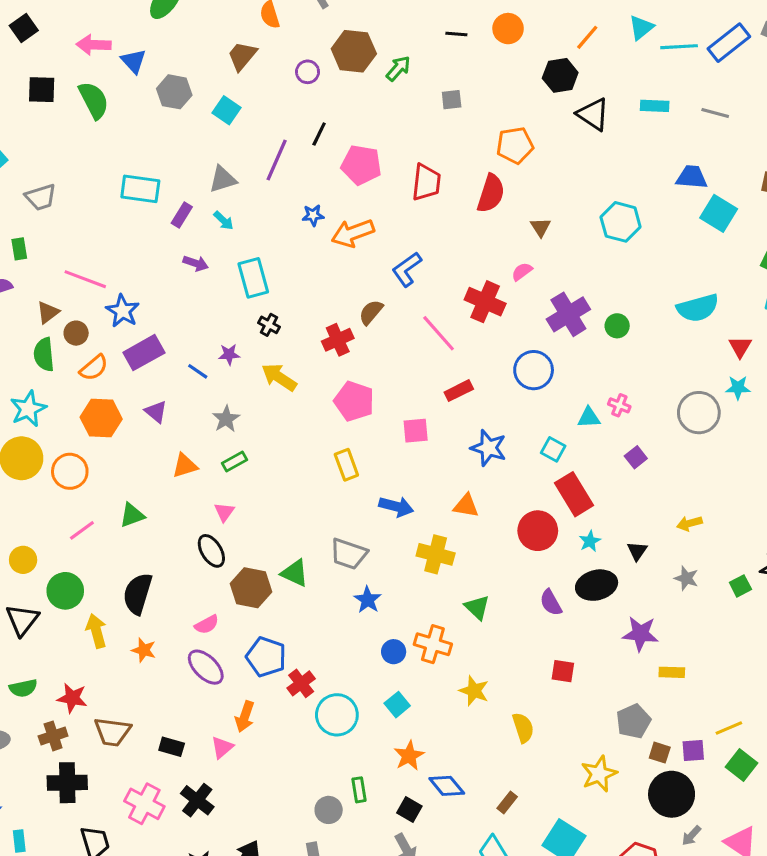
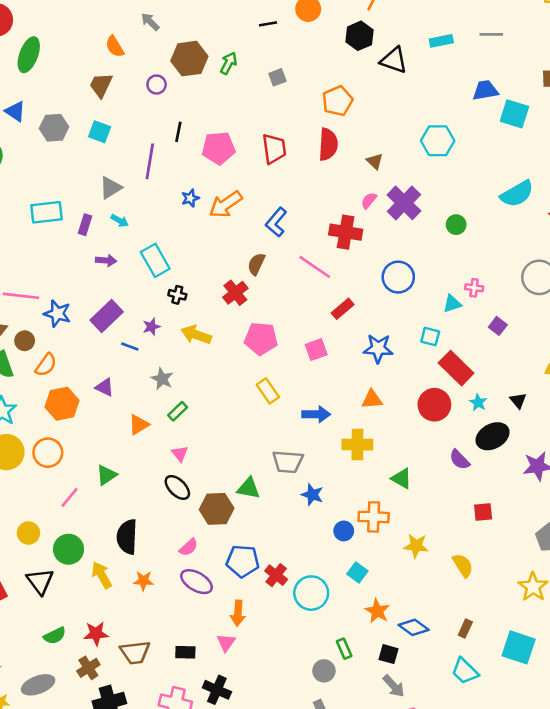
purple cross: (568, 314) -> (404, 203), moved
purple rectangle: (144, 353) -> (107, 316), moved

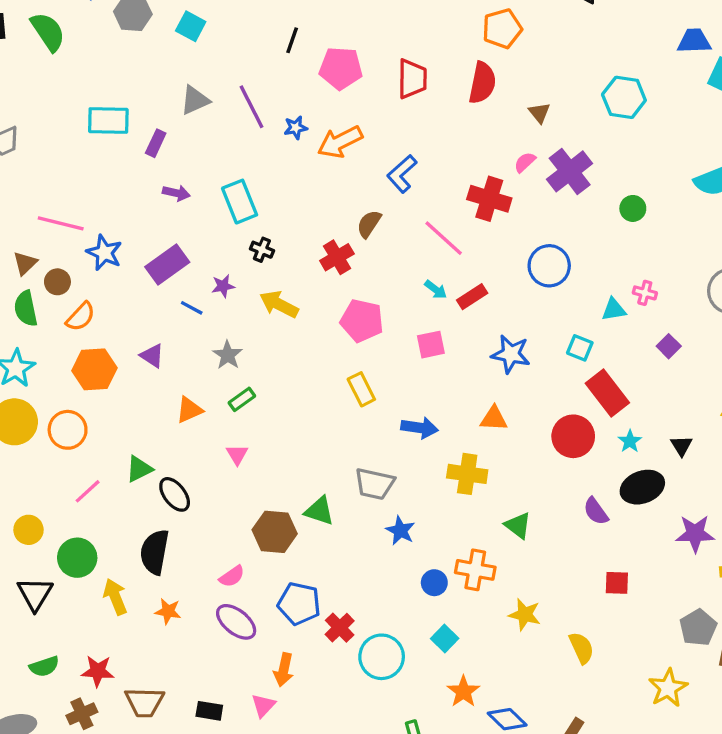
purple line: (150, 161) -> (252, 107), moved, turned -44
cyan arrow: (120, 221) -> (436, 290), moved
black ellipse: (177, 487) -> (175, 494), moved

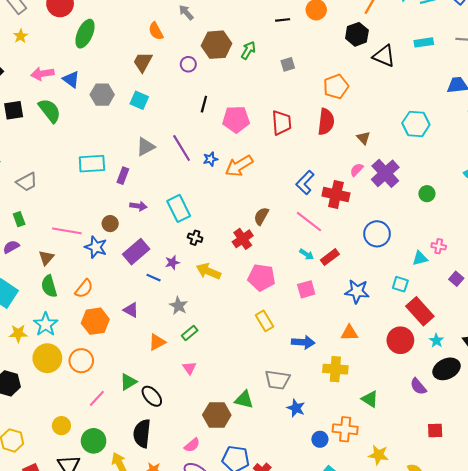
blue L-shape: (402, 174) -> (305, 182), moved
brown circle: (57, 282) -> (110, 224), moved

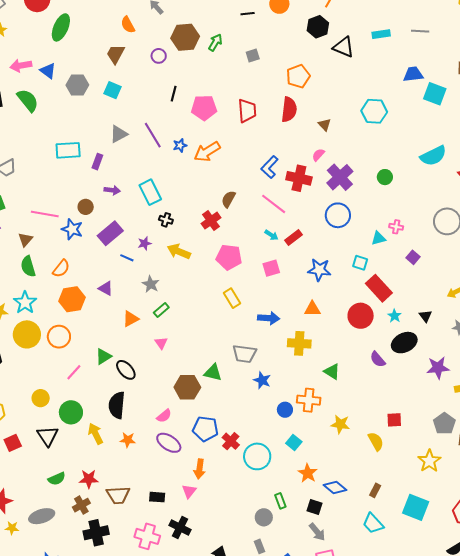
purple cross: (385, 173) -> (340, 177), moved
red square: (435, 431) -> (394, 420), moved

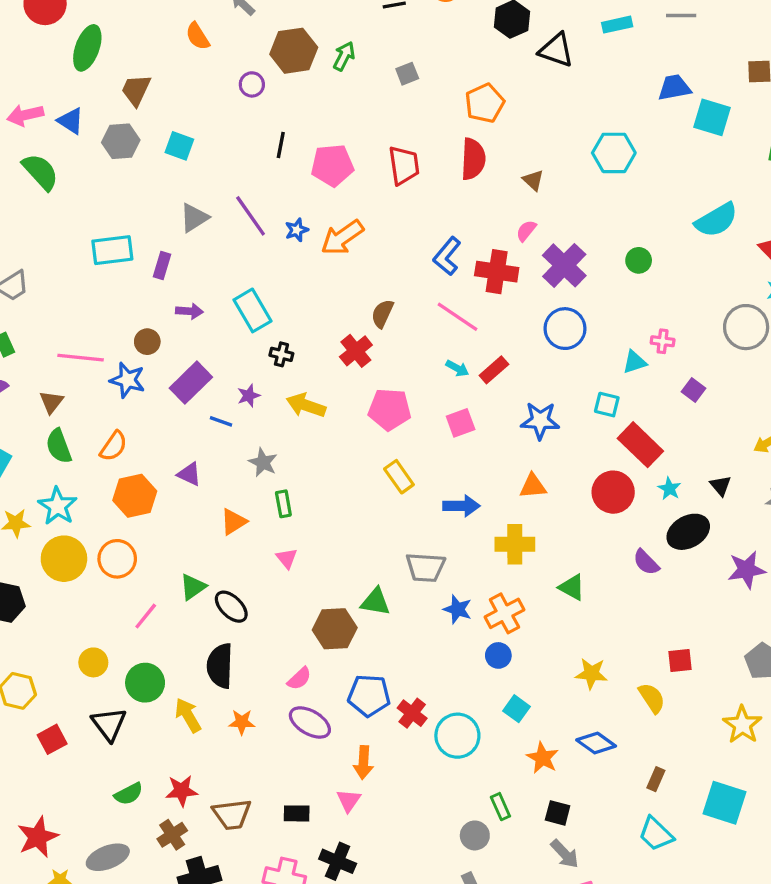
brown trapezoid: (116, 54) -> (136, 90), moved
green rectangle: (161, 310) -> (283, 504), turned -56
orange cross: (309, 400) -> (504, 613), moved, turned -30
blue diamond: (335, 487) -> (596, 743), moved

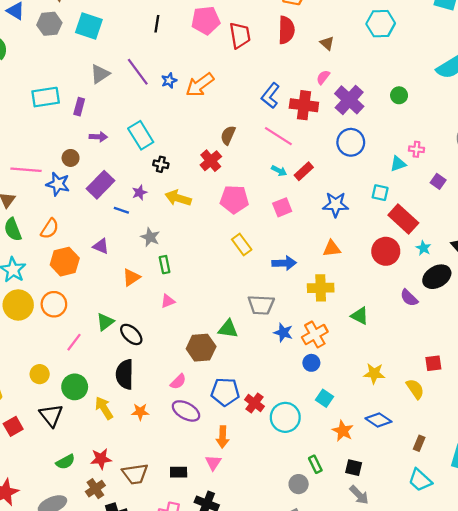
cyan square: (179, 146) -> (89, 26), size x1.4
pink pentagon: (332, 165) -> (206, 20), moved
pink triangle: (287, 558) -> (168, 301), turned 48

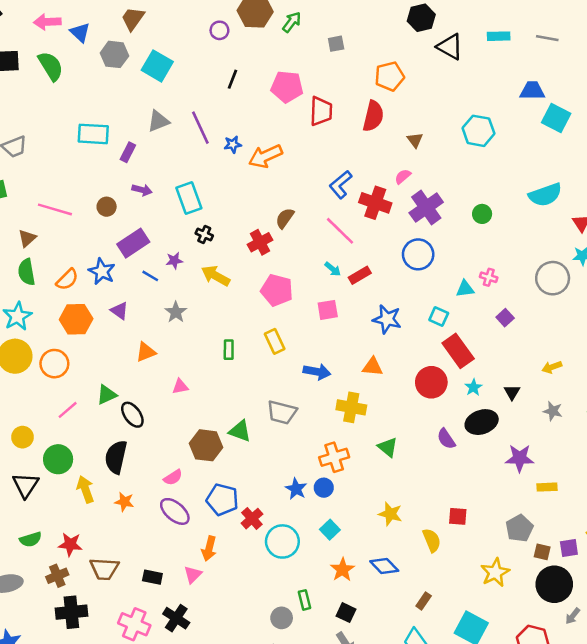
blue star: (58, 184) -> (102, 271), moved
green rectangle: (165, 265) -> (229, 350), moved
blue star: (283, 333) -> (296, 489), moved

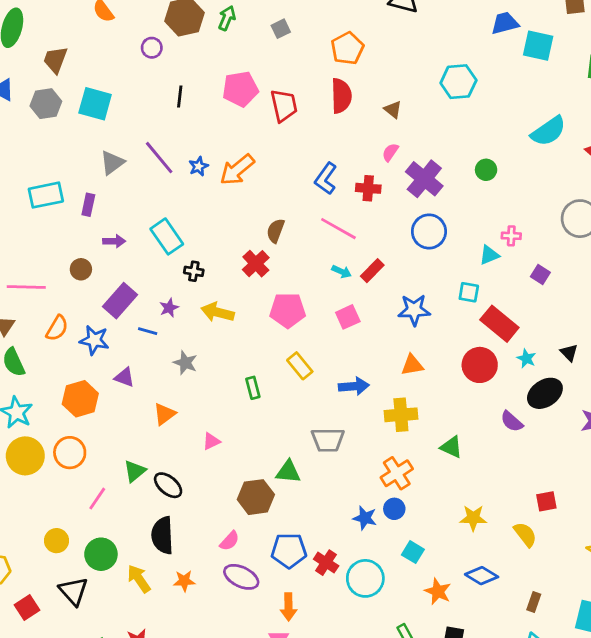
red cross: (375, 203) -> (368, 188), size x0.7
orange semicircle: (67, 280) -> (57, 328), moved

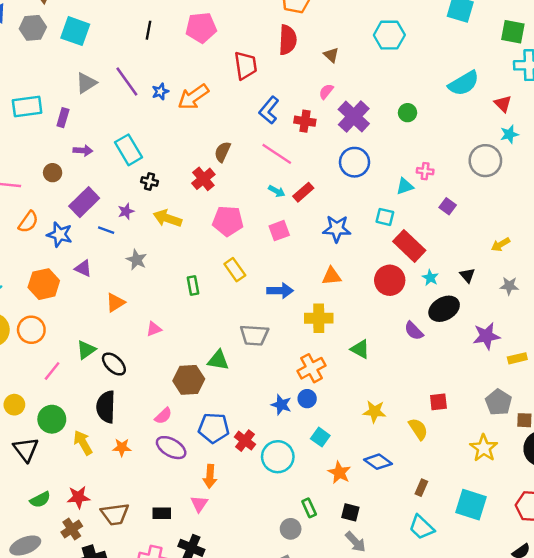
red trapezoid: (284, 106) -> (246, 65), moved

